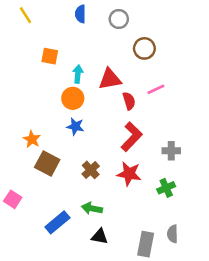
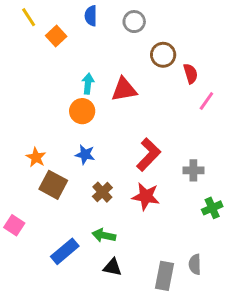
orange square: (50, 56) -> (56, 36), moved, turned 36
pink line: (156, 89) -> (206, 101), moved, turned -30
red semicircle: (129, 101) -> (191, 74), moved
blue star: (75, 126) -> (85, 154), moved
green cross: (166, 188) -> (212, 208), moved

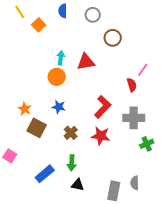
red semicircle: (191, 74) -> (132, 85), moved
gray cross: (193, 170) -> (134, 118), size x1.5
green arrow: (104, 235) -> (72, 163), turned -98

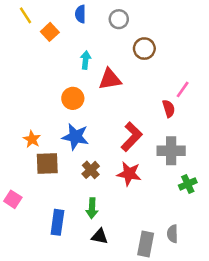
cyan arrow: (61, 58) -> (86, 60), moved
blue star: (59, 107) -> (75, 137), size x1.5
brown square: (37, 128) -> (47, 164), turned -30
blue rectangle: (45, 174) -> (57, 222), turned -42

